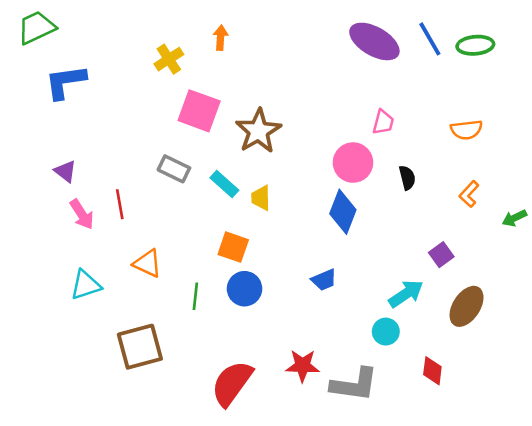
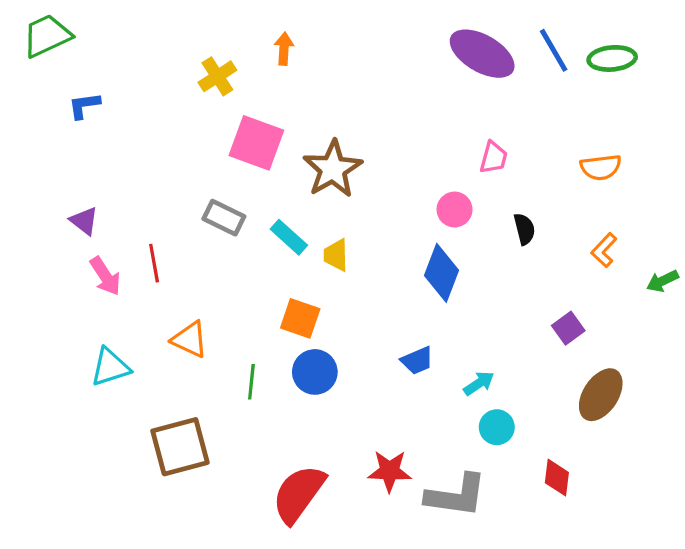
blue L-shape: (65, 82) -> (84, 106), size x0.6
pink circle: (353, 163) -> (455, 210), size x0.7
cyan arrow: (406, 294) -> (479, 383), moved, size x0.7

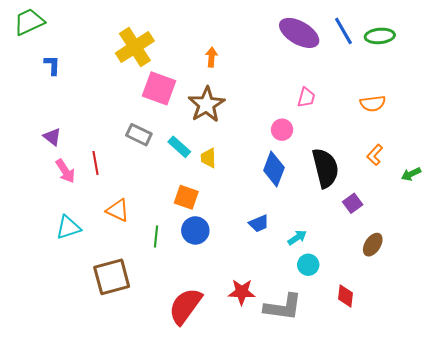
orange arrow: (284, 49) -> (211, 57), moved
yellow cross: (217, 76) -> (135, 47), size x1.6
blue L-shape: (84, 106) -> (52, 65), turned 100
black semicircle: (524, 229) -> (325, 168), moved, size x2.0
brown ellipse: (601, 395) -> (373, 245), size x0.7

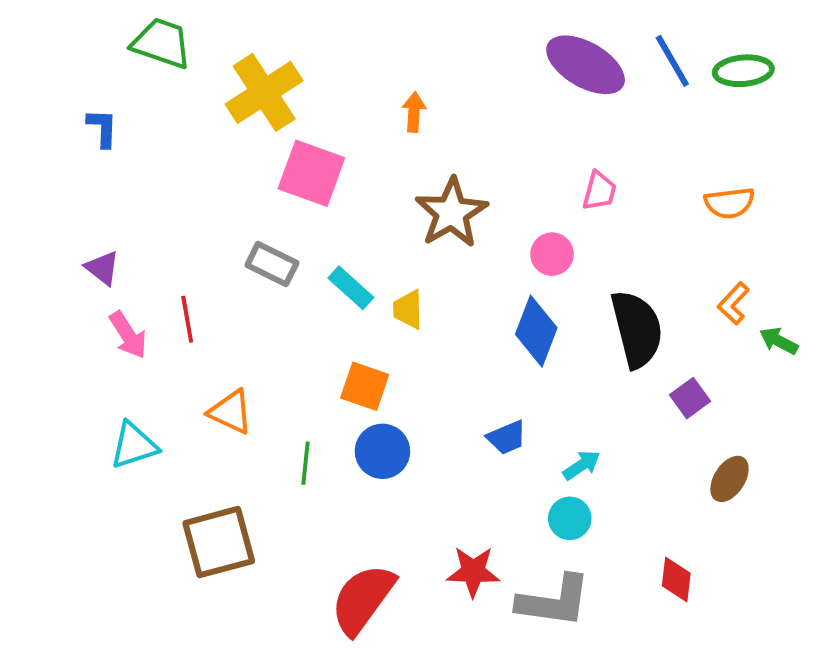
green trapezoid: (29, 22) -> (162, 43), moved, turned 44
brown star: (206, 104) -> (451, 213), moved
green arrow: (411, 174) -> (779, 341), moved, turned 54
cyan circle: (308, 265) -> (570, 518), moved

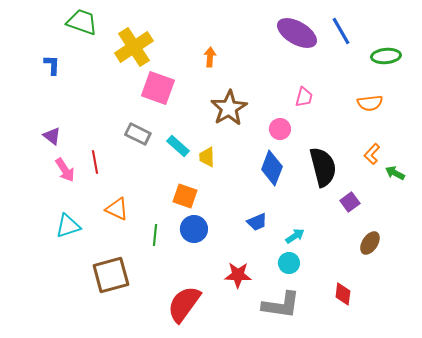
green ellipse: (743, 71) -> (386, 56), moved
red star: (473, 572) -> (238, 275), moved

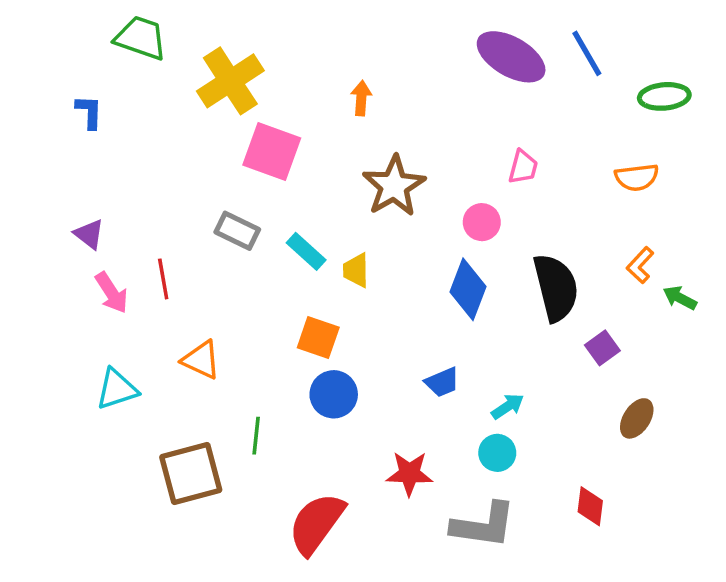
green line: (155, 235) -> (256, 436), moved

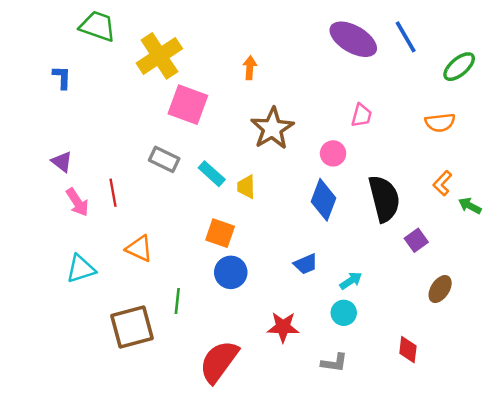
green ellipse: (664, 96) -> (459, 67), turned -36
gray L-shape: (483, 525) -> (334, 363), size x0.6

